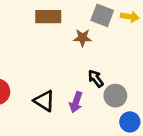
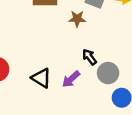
purple arrow: (76, 102) -> (71, 79), turned 30

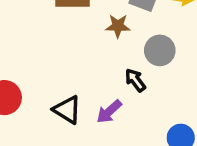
gray circle: (108, 73) -> (160, 50), moved

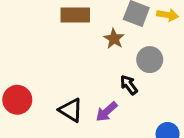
brown star: (118, 26) -> (114, 39), turned 30

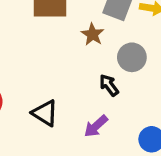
purple arrow: (107, 112) -> (96, 126), moved

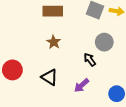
brown star: (93, 34) -> (54, 42), moved

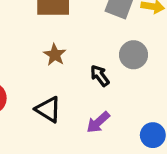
black arrow: (90, 60) -> (100, 76), moved

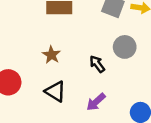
brown star: (55, 55) -> (51, 55), moved

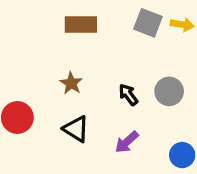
gray circle: (125, 47) -> (169, 91), moved

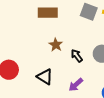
brown star: (71, 83) -> (56, 45), moved

